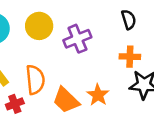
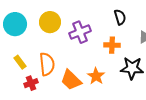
orange cross: (130, 57) -> (112, 45), moved

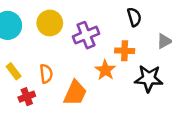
orange semicircle: (47, 64) -> (46, 74), size x0.7
orange star: (96, 76) -> (105, 70), moved
orange trapezoid: (71, 80) -> (75, 93), turned -110

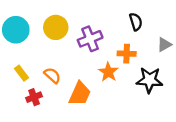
orange semicircle: (46, 74) -> (52, 75), turned -42

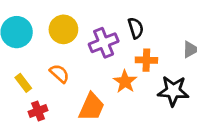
black semicircle: (136, 22) -> (136, 28), moved
orange semicircle: (52, 75) -> (59, 74), moved

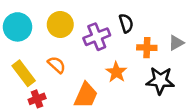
orange cross: (146, 60) -> (147, 48), moved
yellow rectangle: (23, 83) -> (24, 73), size x1.5

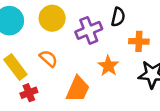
black semicircle: (126, 23) -> (118, 17), turned 30

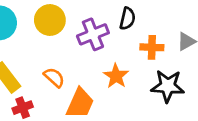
orange semicircle: (48, 58) -> (54, 77), moved

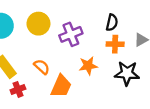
black semicircle: (127, 19) -> (112, 23), moved
orange star: (116, 76) -> (88, 66), turned 30

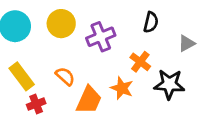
orange cross: (115, 44) -> (140, 62), moved, turned 35
orange star: (88, 66) -> (122, 88), moved, turned 30

